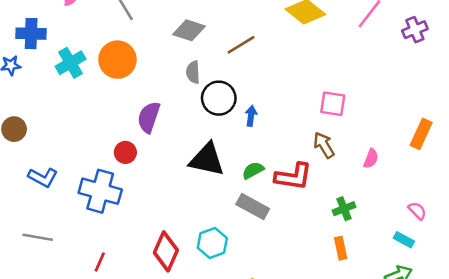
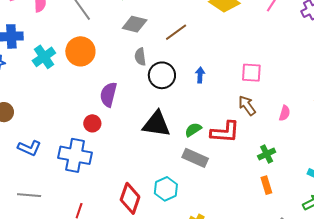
blue arrow: (251, 116) -> (200, 75), moved

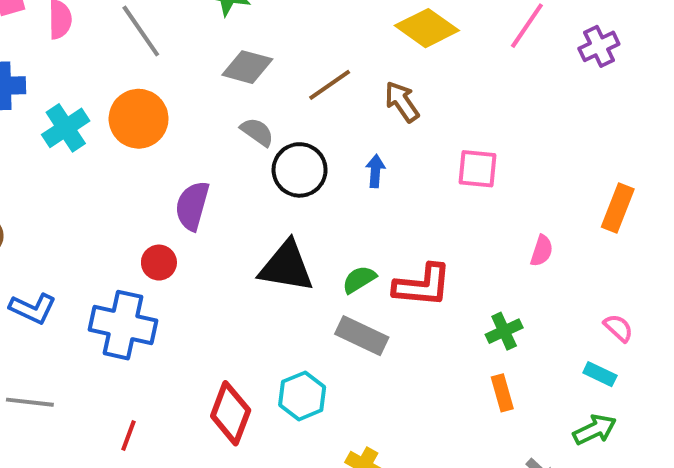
gray semicircle: (140, 57) -> (257, 132), turned 132
brown arrow: (247, 105) -> (402, 102), moved

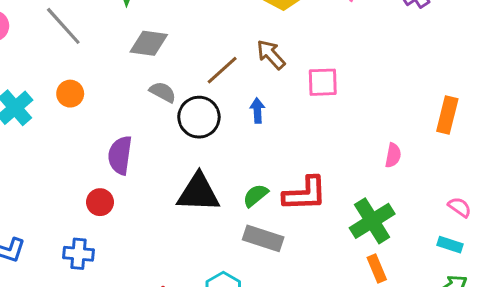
brown line: (330, 85) -> (222, 70), moved
orange circle: (139, 119) -> (70, 94), size x0.6
pink square: (477, 169) -> (323, 82), moved
blue cross: (123, 325) -> (79, 254), size x0.6
green cross: (504, 331) -> (372, 221), size x1.6

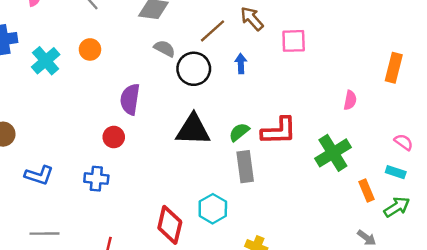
gray rectangle: (263, 238) -> (245, 167), turned 64
orange rectangle: (377, 269) -> (366, 190), moved

